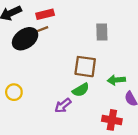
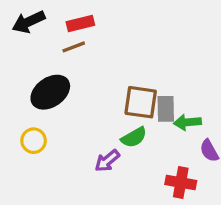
gray rectangle: (102, 32) -> (166, 109), moved
black ellipse: (25, 39) -> (50, 92), moved

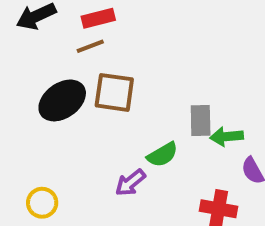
brown square: (141, 102) -> (114, 92), moved
yellow circle: (34, 141) -> (42, 203), moved

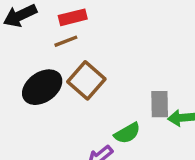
brown square: (114, 92) -> (86, 80), turned 33

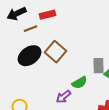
brown line: (66, 41) -> (31, 29), moved

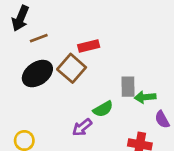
black arrow: (17, 14) -> (20, 18), turned -42
red rectangle: (48, 15) -> (89, 46), moved

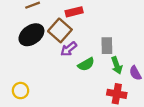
green arrow: (145, 97) -> (117, 65), moved, turned -105
purple arrow: (82, 127) -> (69, 49), moved

